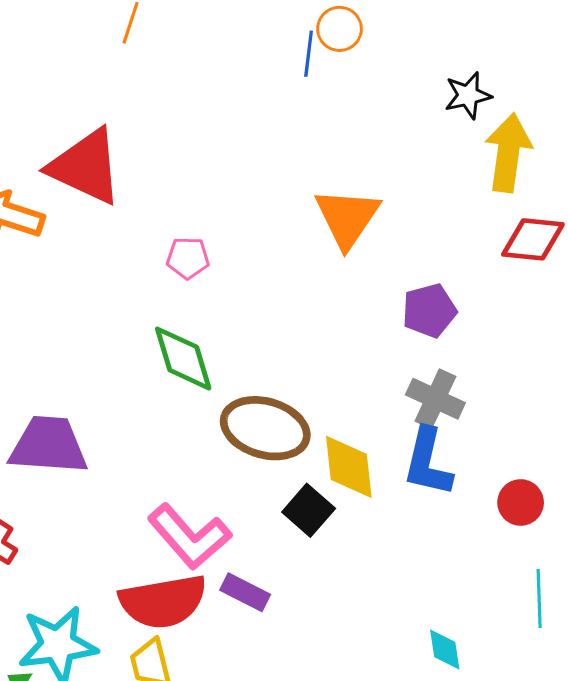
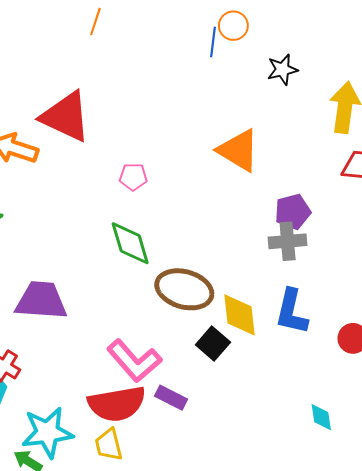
black star: (468, 95) -> (282, 70), moved
orange triangle: (347, 218) -> (238, 150), turned -33
gray cross: (435, 399) -> (288, 241), moved, turned -30
cyan diamond: (445, 650) -> (321, 417), moved

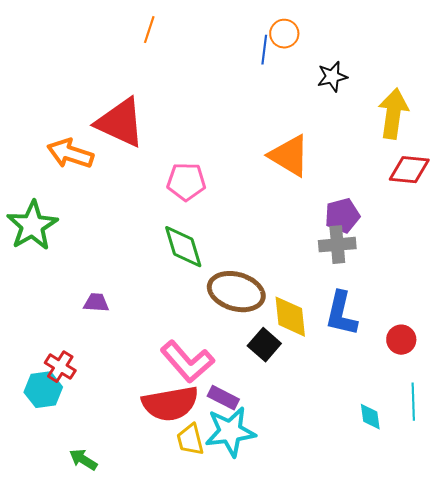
pink pentagon: (133, 177) -> (186, 182), size x1.4
purple trapezoid: (41, 301) -> (96, 303), size x0.5
cyan star: (47, 432) -> (230, 432), moved
yellow trapezoid: (109, 445) -> (190, 440), moved

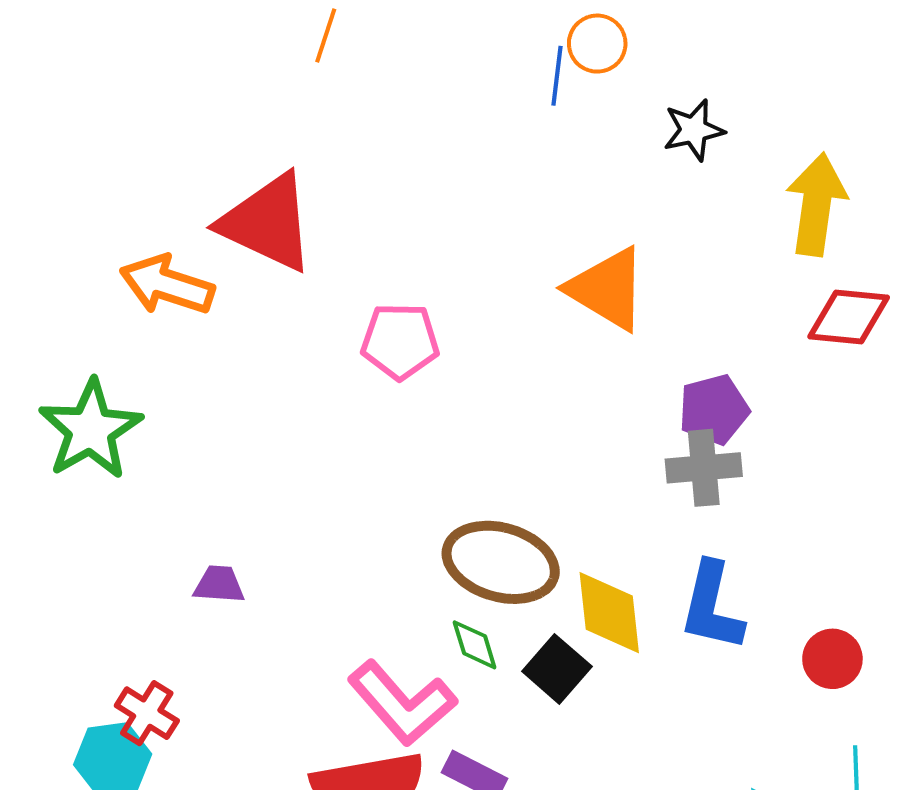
green diamond: (183, 247) -> (475, 645), moved, size x0.6

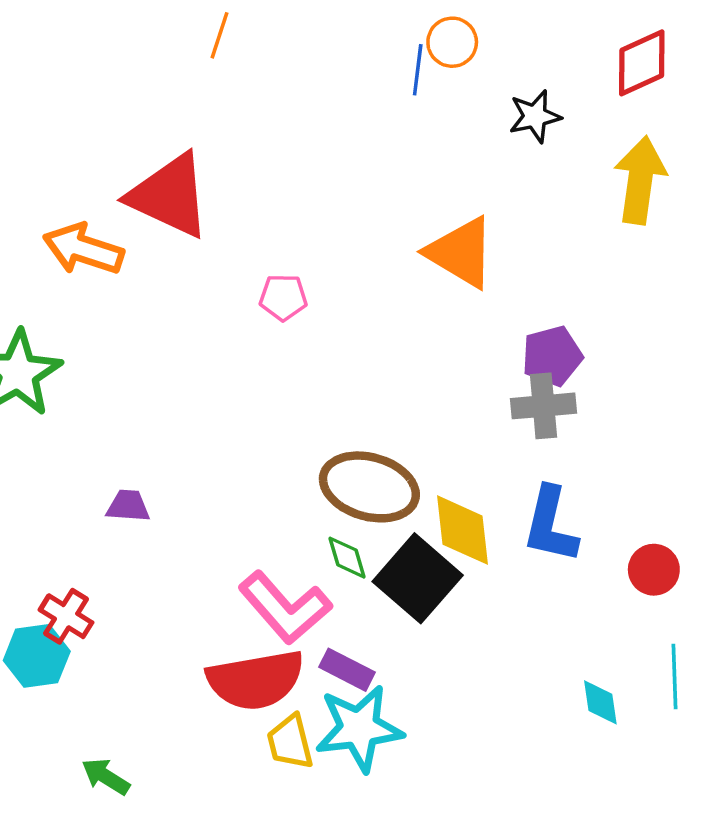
red diamond: (849, 317) -> (642, 63), moved, turned -30
pink pentagon: (400, 341) -> (283, 297), size x0.7
black square: (557, 669) -> (418, 578), size x1.5

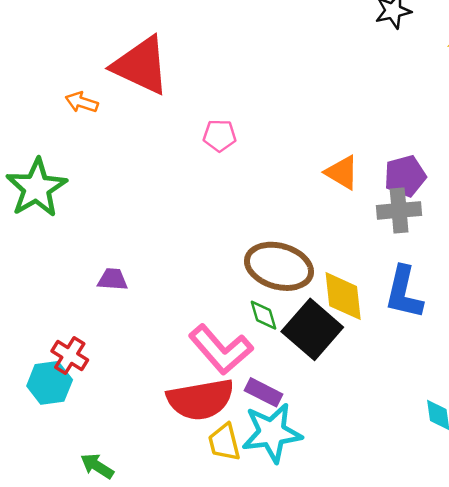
orange arrow: (83, 249) -> (82, 102), size x0.6
orange triangle: (461, 252) -> (342, 172), moved, size x0.7

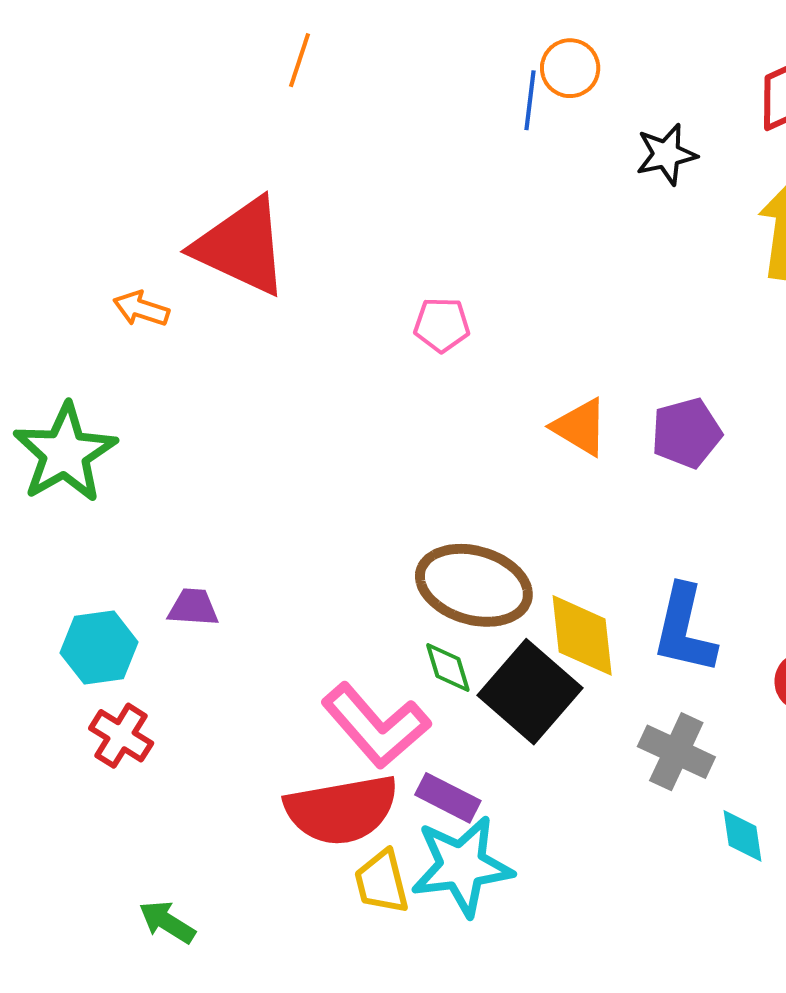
pink pentagon: (220, 136) -> (442, 325), moved
gray cross: (399, 210) -> (676, 752), moved, turned 30
cyan hexagon: (50, 383) -> (99, 647), moved

